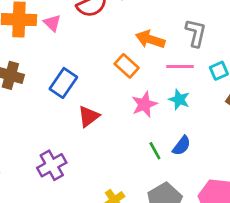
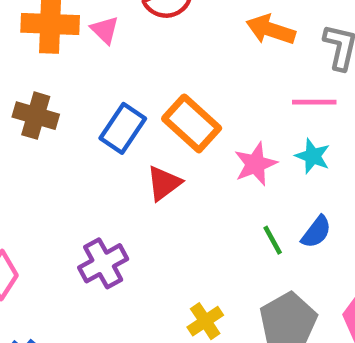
orange arrow: (150, 39) -> (271, 30), moved
orange rectangle: (127, 66) -> (192, 123), moved, size x1.4

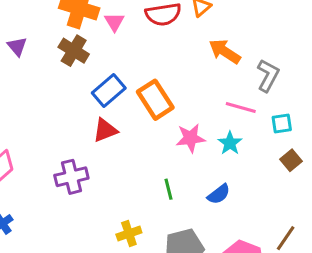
brown cross: (36, 116) -> (74, 51), moved
red triangle: (164, 183) -> (105, 130), moved
green line: (273, 240) -> (169, 189), moved

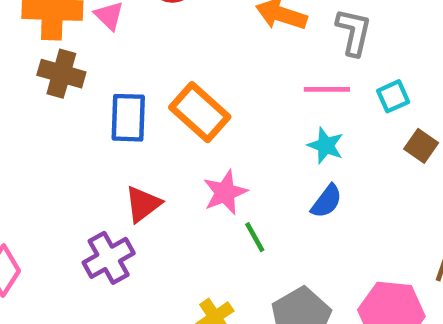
blue rectangle: (109, 91) -> (128, 118), turned -32
red triangle: (105, 130) -> (143, 204), moved
pink star: (190, 138) -> (225, 192), moved
blue semicircle: (219, 194) -> (327, 201), moved

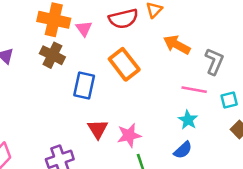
orange rectangle: (200, 112) -> (124, 64), moved
red triangle: (143, 204) -> (98, 129), moved, turned -35

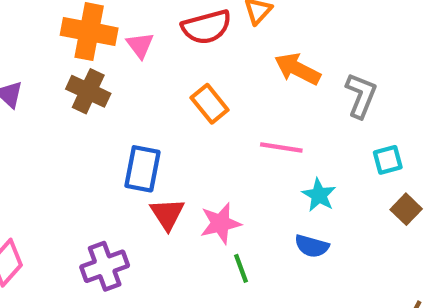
orange rectangle: (124, 64) -> (210, 104), size x0.7
blue rectangle: (84, 86) -> (142, 169), moved
pink line: (194, 90) -> (281, 148), moved
blue semicircle: (183, 150) -> (312, 246), turned 60

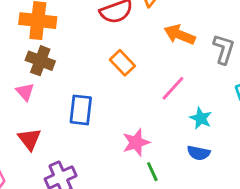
pink triangle: (140, 45) -> (25, 92), moved
pink line: (281, 148) -> (173, 88), turned -52
red triangle: (167, 214) -> (29, 139), moved

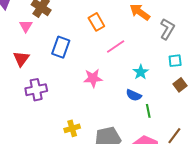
pink line: (173, 88) -> (116, 46), moved
green line: (152, 172) -> (148, 111), moved

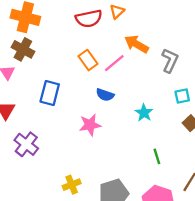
pink line: (116, 46) -> (114, 63), moved
purple cross: (36, 90) -> (26, 144), turned -35
blue semicircle: (134, 95) -> (105, 95), moved

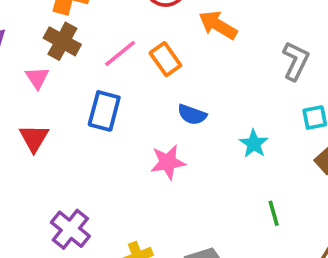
orange arrow: (136, 44) -> (218, 25), moved
pink line: (114, 63) -> (120, 54), moved
purple cross: (26, 144) -> (70, 229), moved

